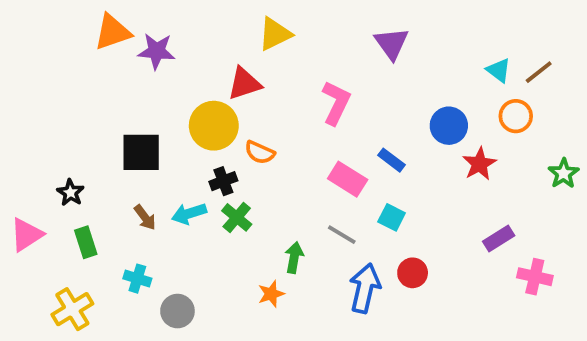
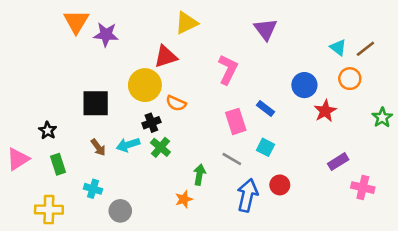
orange triangle: (112, 32) -> (76, 22), turned -40
pink rectangle: (348, 179) -> (236, 121), turned 40
yellow cross: (72, 309) -> (49, 210), turned 32

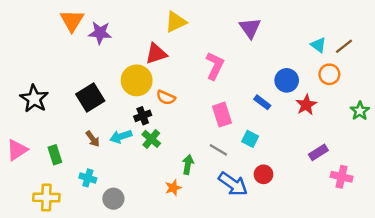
black square: (96, 103) -> (90, 97), turned -32
blue rectangle: (266, 108) -> (262, 102), moved
black star: (48, 130) -> (34, 99), moved, size x1.6
blue arrow: (247, 195) -> (233, 184), turned 112

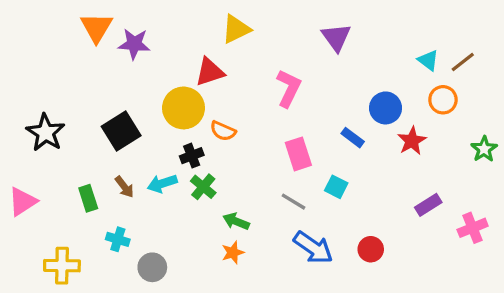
green rectangle: (55, 155) -> (88, 198), moved
green arrow: (188, 165) -> (236, 221), moved, turned -78
red circle: (263, 174) -> (371, 249), moved
pink cross: (342, 177) -> (473, 228), moved, turned -35

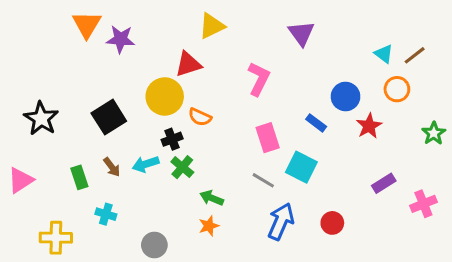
cyan square: (336, 187) -> (301, 167), size x1.5
blue arrow: (313, 248) -> (281, 221), turned -102
gray circle: (152, 267) -> (154, 245), moved

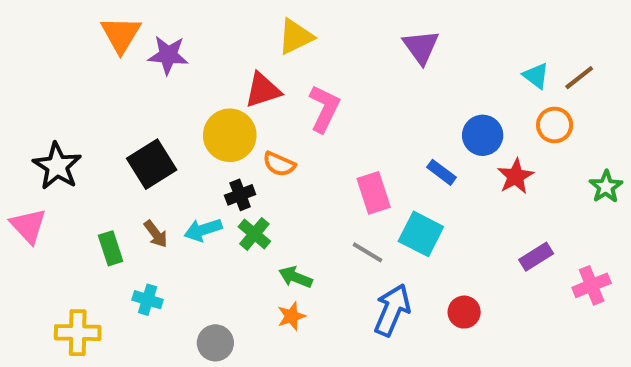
pink L-shape: (259, 79) -> (324, 109), moved
pink triangle: (21, 180) -> (28, 226), moved, turned -40

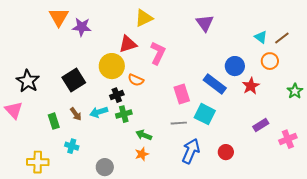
blue rectangle: (441, 172) -> (215, 84), size x1.6
green cross: (254, 234) -> (124, 114), turned 35
gray line: (367, 252) -> (179, 123), turned -35

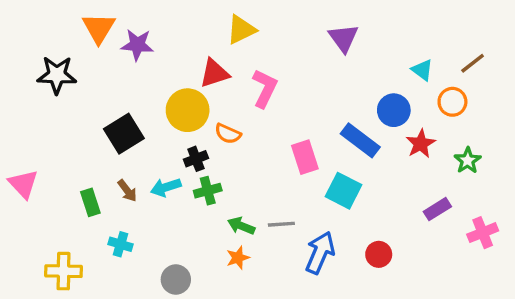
cyan triangle: (261, 37) -> (422, 70), moved
black star: (28, 81) -> (57, 75), moved, turned -30
green star: (295, 91) -> (468, 160), moved
gray line: (179, 123) -> (281, 224), moved

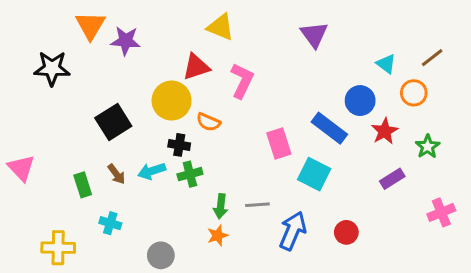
yellow triangle: (241, 30) -> (221, 27), turned 48
black cross: (196, 159) -> (179, 145), turned 30
purple rectangle: (437, 209) -> (392, 179), moved
green arrow: (241, 226) -> (221, 206), turned -105

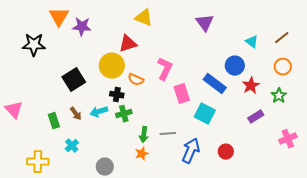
pink L-shape: (242, 81) -> (165, 69), moved
orange circle: (414, 93) -> (283, 67), moved
cyan cross: (110, 223) -> (72, 146), turned 32

